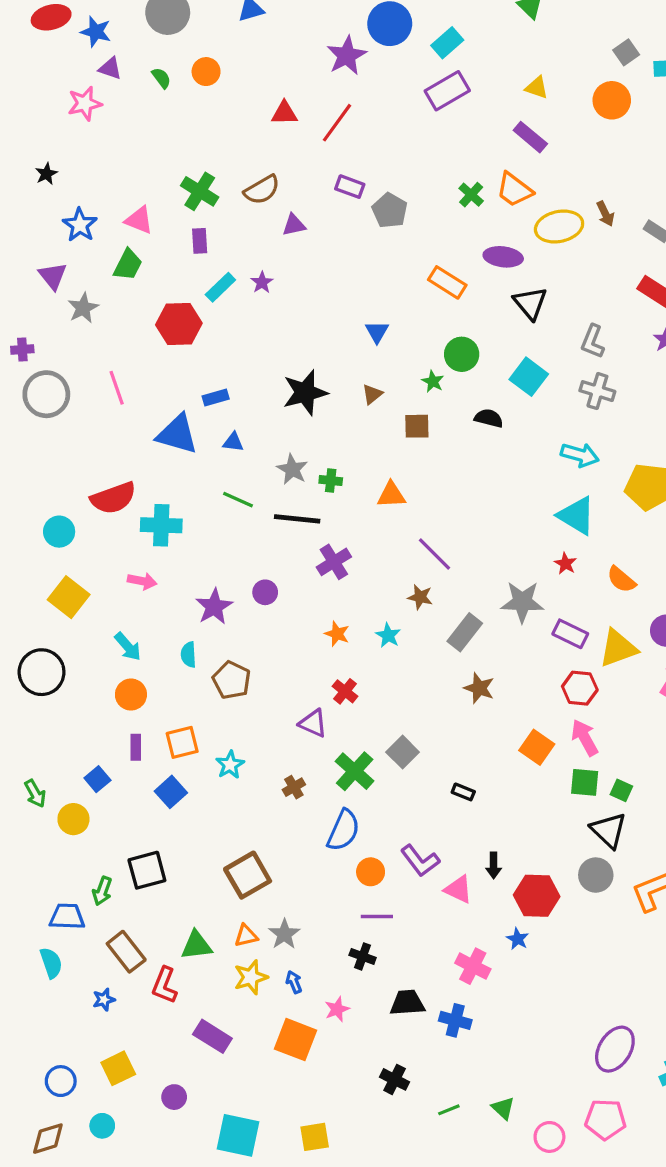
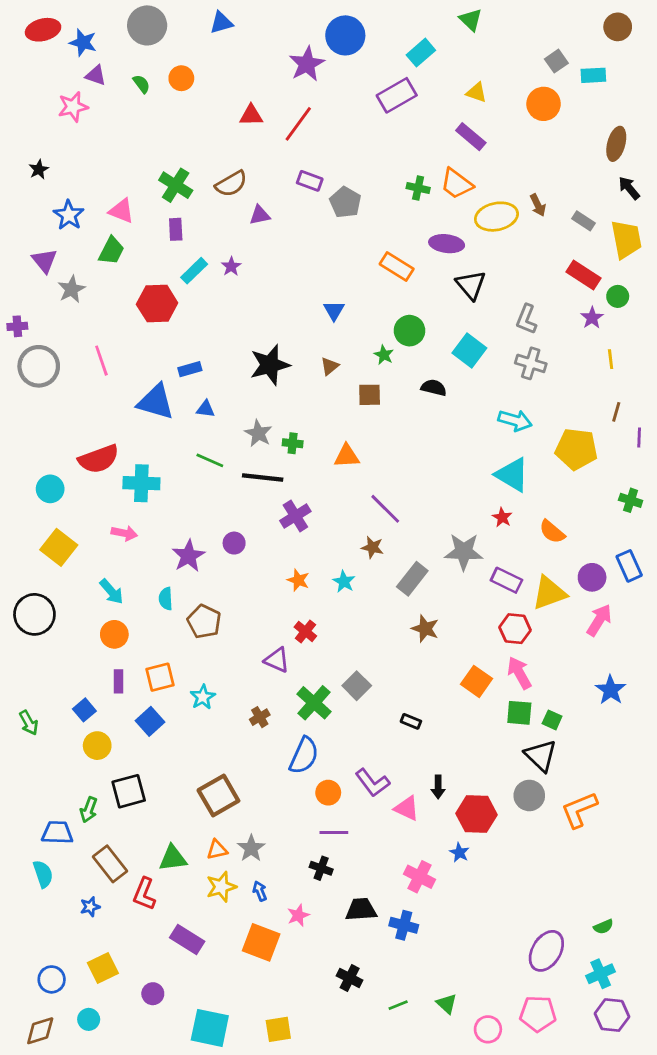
cyan rectangle: (447, 43) -> (421, 53), moved
green cross: (471, 195) -> (418, 188), turned -30
yellow circle: (73, 819) -> (97, 746), moved

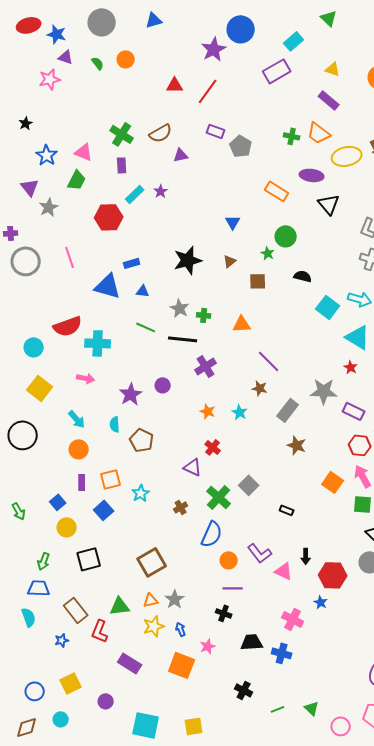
cyan square: (469, 351) -> (328, 307), moved
green arrow: (89, 810) -> (44, 561), moved

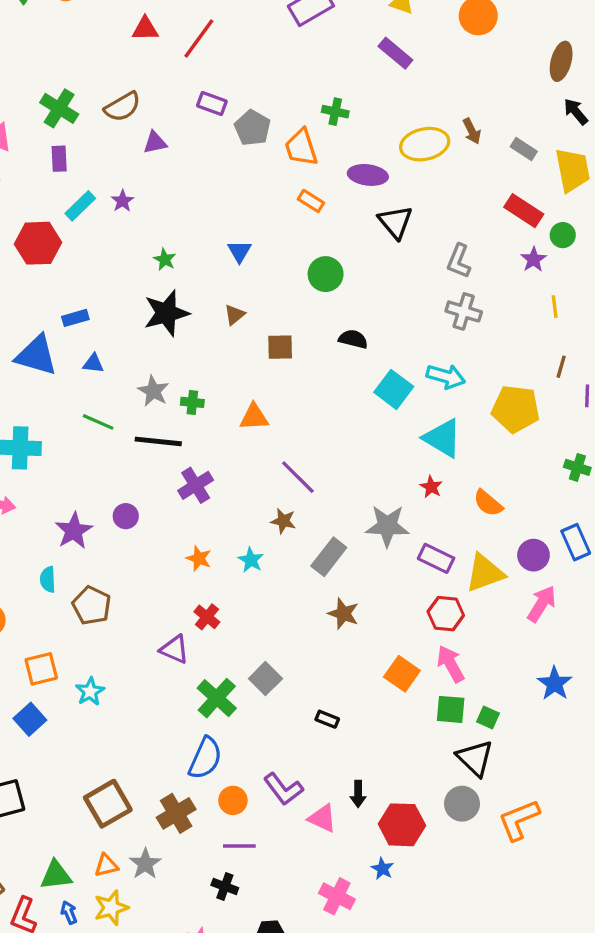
orange trapezoid: (319, 133) -> (301, 147), moved, turned 35
orange rectangle: (277, 191) -> (311, 201), size x0.7
green star: (268, 253) -> (165, 259), moved
brown cross: (181, 507) -> (176, 813), moved, size x1.6
blue arrow: (181, 629) -> (69, 913), moved

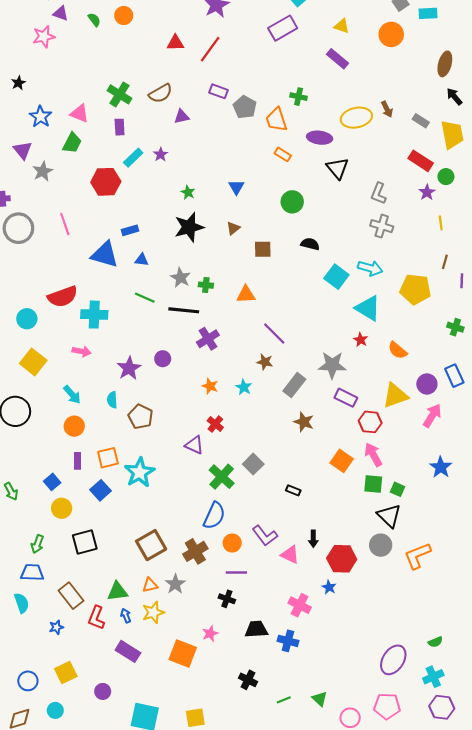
purple rectangle: (436, 558) -> (346, 398), moved
cyan star: (90, 692) -> (140, 472), size x1.6

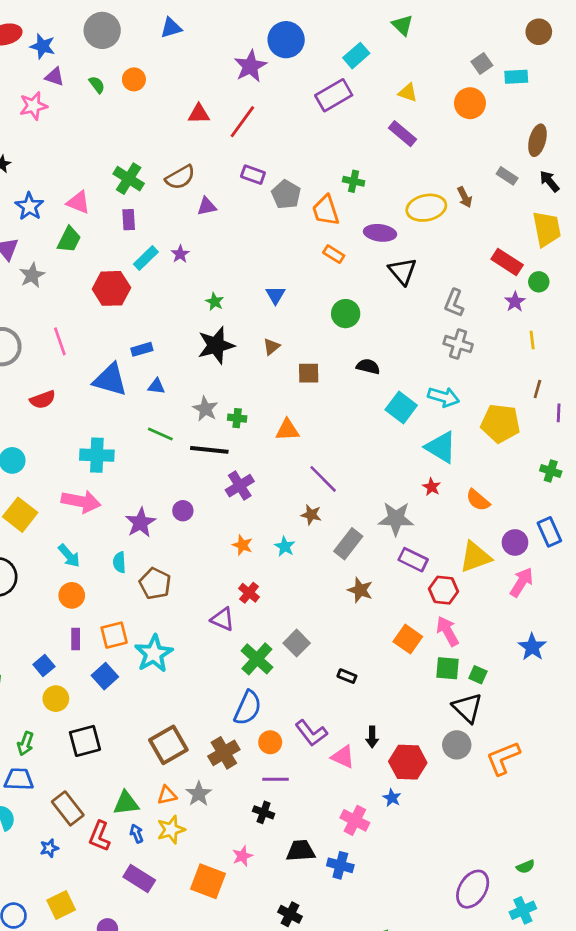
gray rectangle: (421, 121) -> (507, 176), moved
red semicircle: (63, 297) -> (43, 400), moved, size x0.7
pink arrow: (82, 351) -> (81, 501), size x1.6

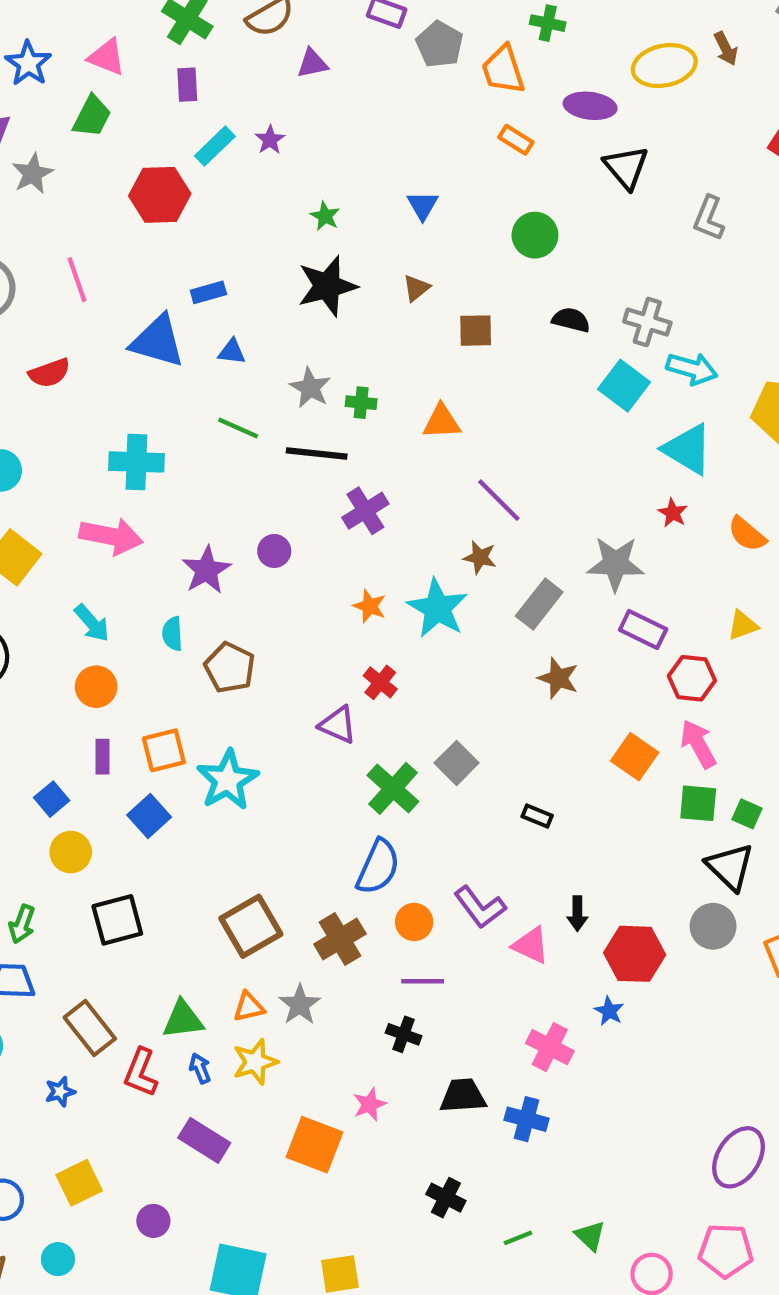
gray cross: (458, 344) -> (647, 322), moved
cyan star: (285, 546) -> (437, 608), size x1.8
yellow triangle: (475, 557) -> (743, 625), size x0.6

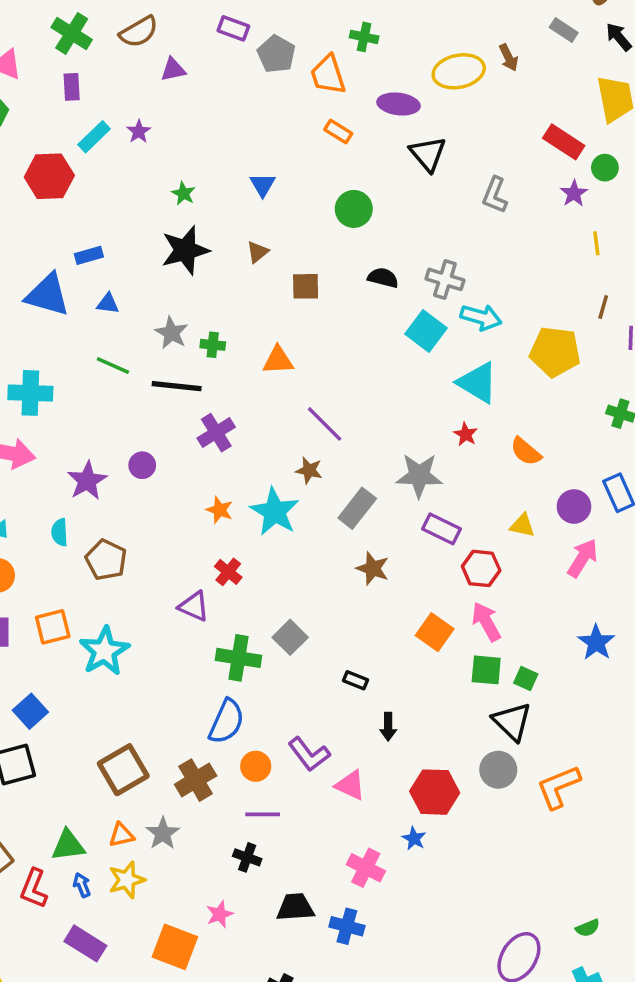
yellow triangle: (743, 625) -> (522, 525), turned 32
green cross: (393, 788) -> (239, 658), turned -33
blue square: (149, 816) -> (30, 711), moved
black arrow: (577, 914) -> (388, 727), moved

